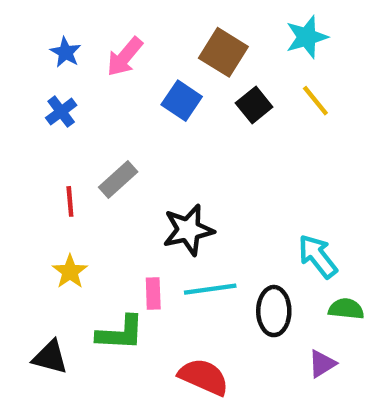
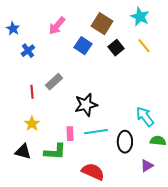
cyan star: (307, 37) -> (140, 17), turned -30
blue star: (66, 52) -> (13, 29), moved
black triangle: (50, 357) -> (23, 152), moved

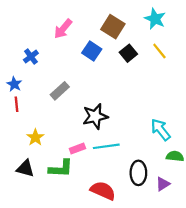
blue star: (13, 29) -> (14, 84), moved
red line: (32, 92) -> (16, 104), moved
pink rectangle: (70, 134) -> (77, 148), turned 72
black ellipse: (125, 142) -> (138, 173), moved

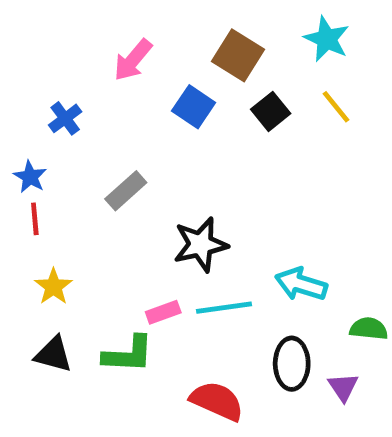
cyan arrow: (161, 130) -> (301, 284), moved, turned -35
yellow star: (35, 137) -> (53, 287), moved
purple triangle: (163, 184) -> (343, 387), turned -32

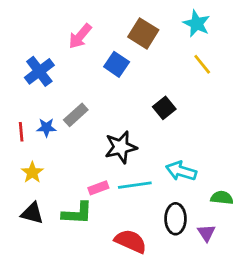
black square: (271, 111) -> (164, 108), moved
blue cross: (65, 118) -> (39, 71), size x1.5
blue star: (30, 177) -> (46, 127), moved, turned -30

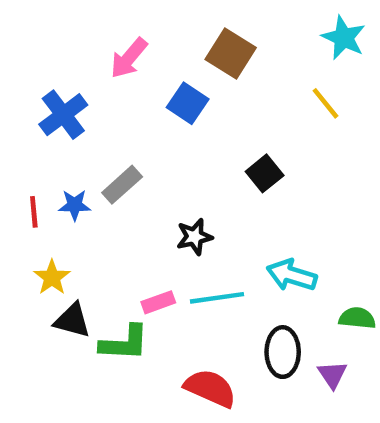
cyan star: (197, 24) -> (344, 38), moved
black star: (121, 147) -> (194, 237), size x0.7
black triangle: (32, 213) -> (72, 320), moved

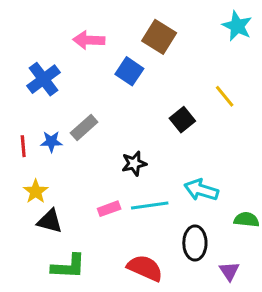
pink arrow: (129, 58) -> (89, 40), turned 52
yellow line: (326, 103) -> (225, 96), moved
green L-shape: (124, 343) -> (68, 266), moved
purple triangle: (332, 375) -> (229, 271), moved

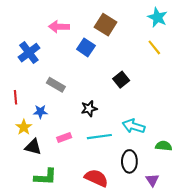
yellow line: (225, 96) -> (154, 47), moved
gray rectangle: (84, 127) -> (56, 85), turned 72
blue star: (51, 142) -> (40, 112), moved
pink rectangle: (109, 209) -> (64, 138), moved

